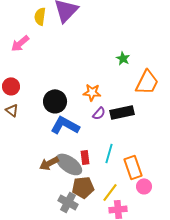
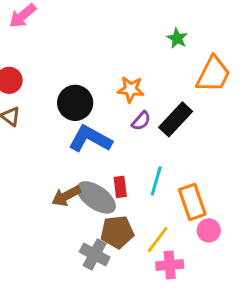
black rectangle: (122, 112) -> (176, 119), turned -35

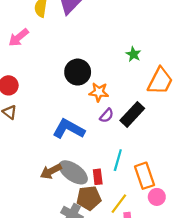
black circle: (75, 103) -> (78, 72), moved
red rectangle: (120, 187) -> (98, 177), moved

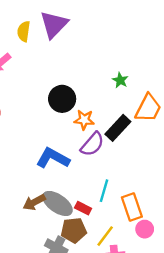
black rectangle: (132, 114) -> (118, 128), moved
purple semicircle: (107, 116) -> (92, 144), size x1.6
red rectangle: (98, 177) -> (83, 208), turned -56

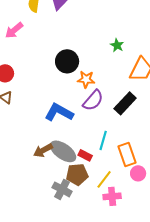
black rectangle: (118, 128) -> (125, 103), moved

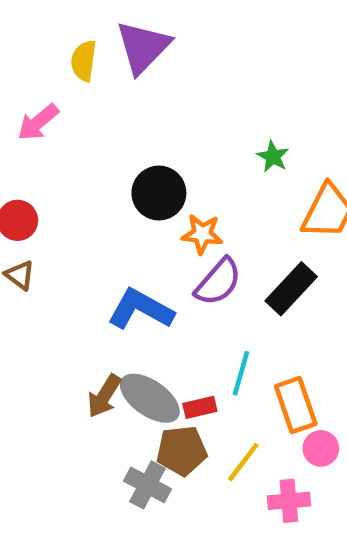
brown arrow: (43, 150) -> (104, 396), turned -30
red rectangle: (85, 155) -> (200, 407), turned -40
pink cross: (112, 196) -> (289, 501), moved

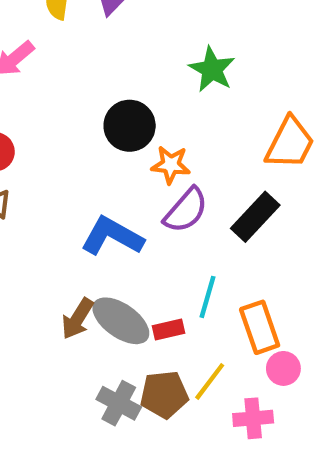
green star: (273, 157) -> (212, 69), moved, size x1.5
brown pentagon: (182, 451) -> (164, 394), moved

